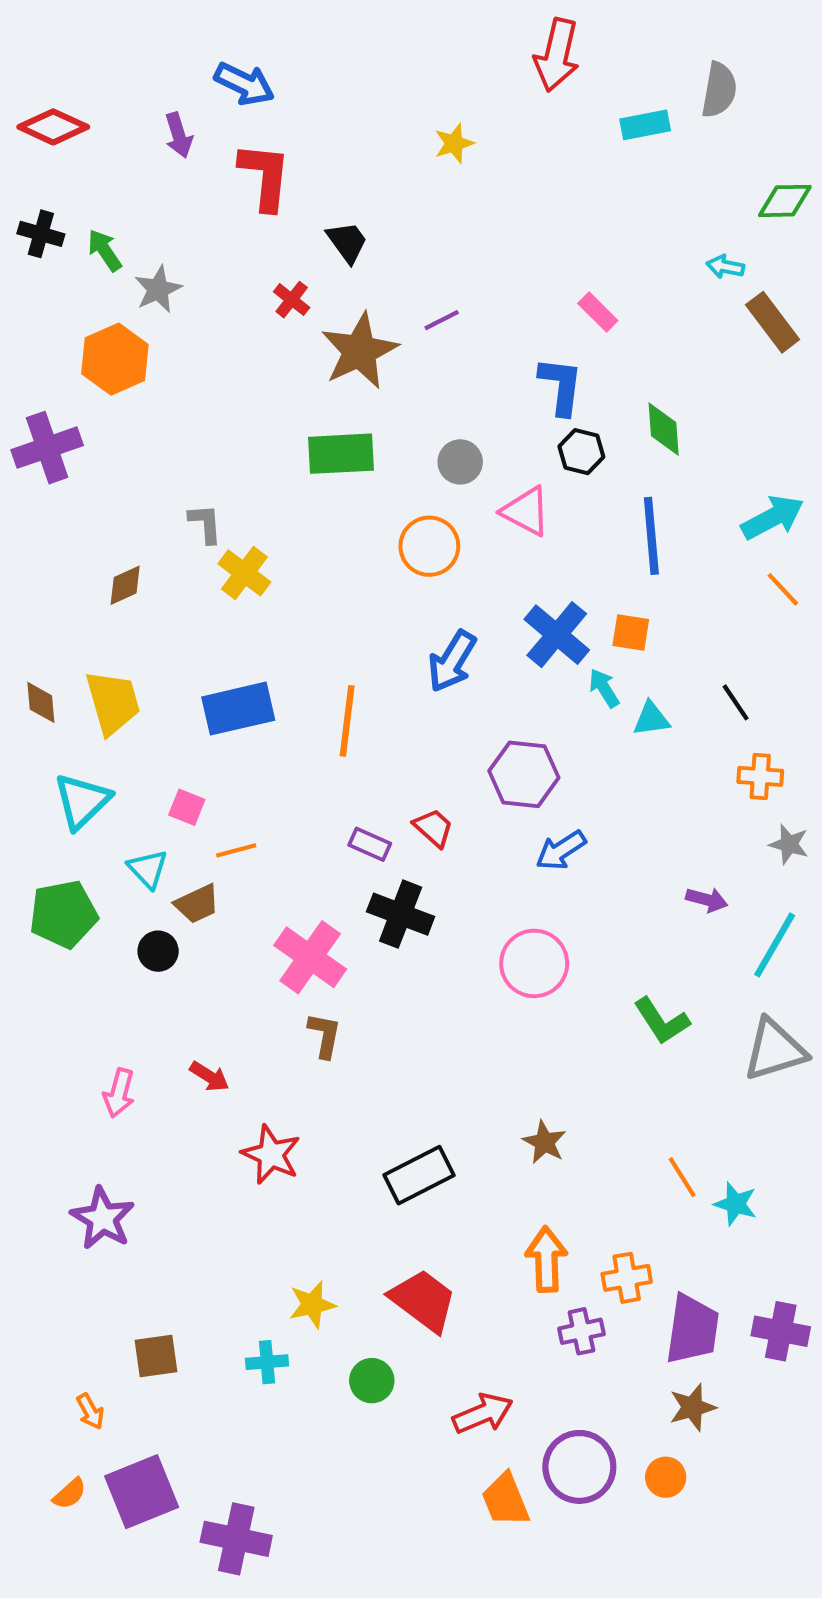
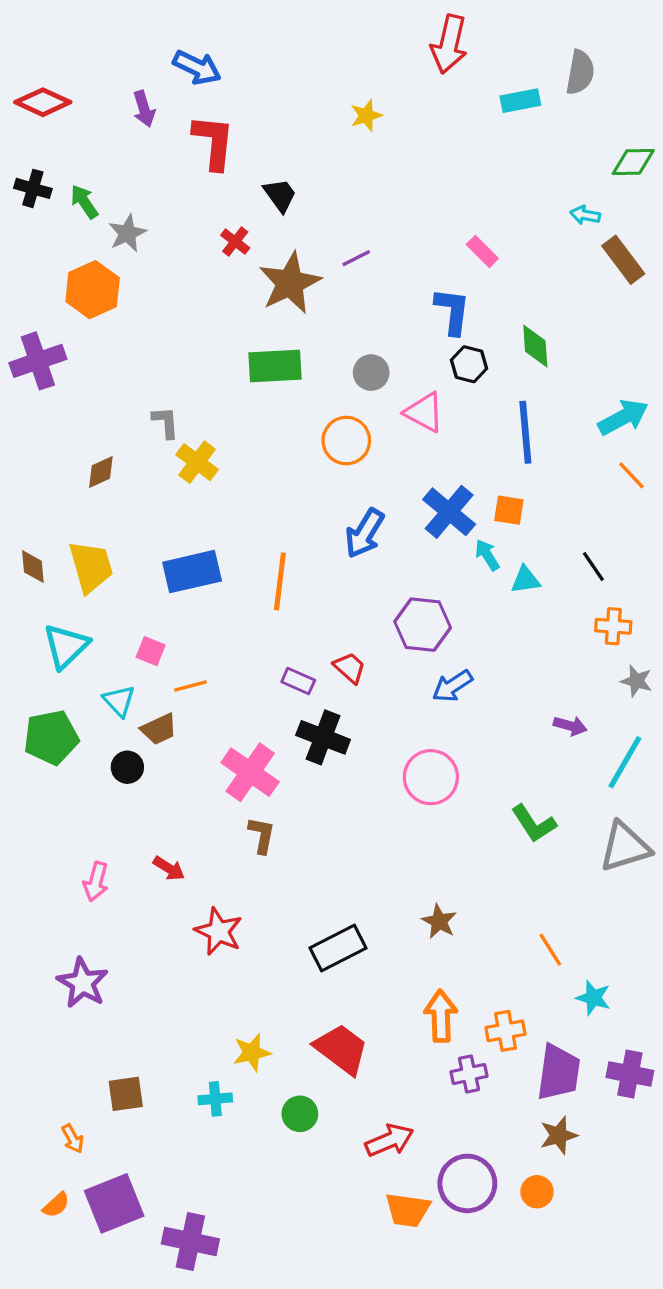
cyan star: (736, 1204) -> (593, 998), moved
orange trapezoid: (505, 1500) -> (408, 1210), turned -60

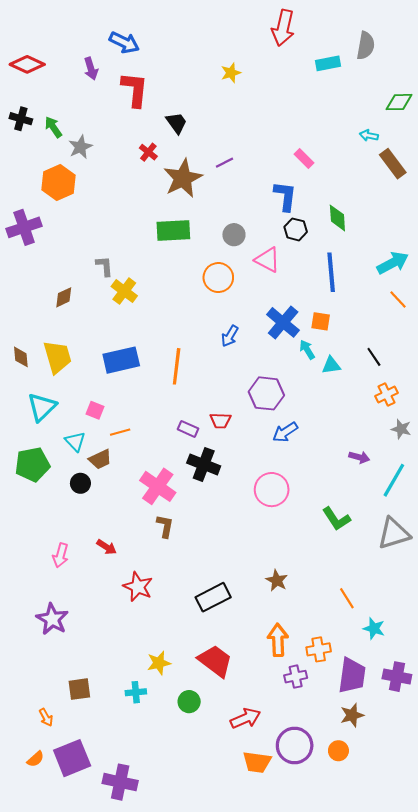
blue arrow: (365, 533) -> (230, 336), size x0.7
orange cross: (613, 626) -> (386, 395), turned -30
red trapezoid: (350, 668) -> (220, 421), turned 140

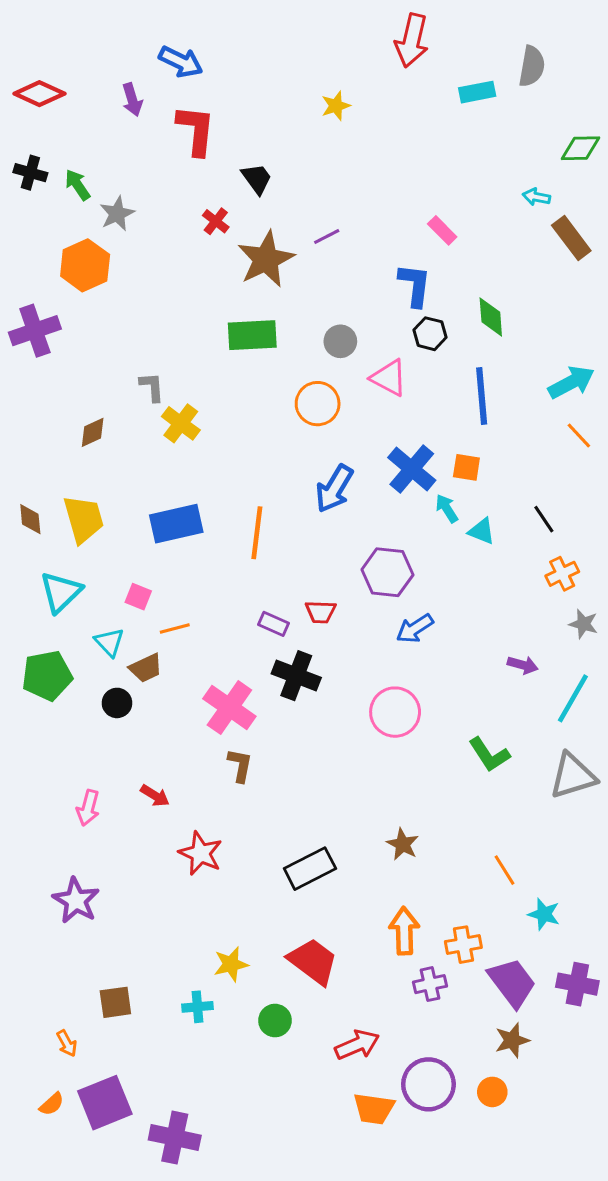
blue arrow: (230, 336) -> (334, 489), size x1.5
cyan triangle: (331, 365) -> (482, 531), turned 30
purple trapezoid: (352, 676) -> (512, 983), turned -45

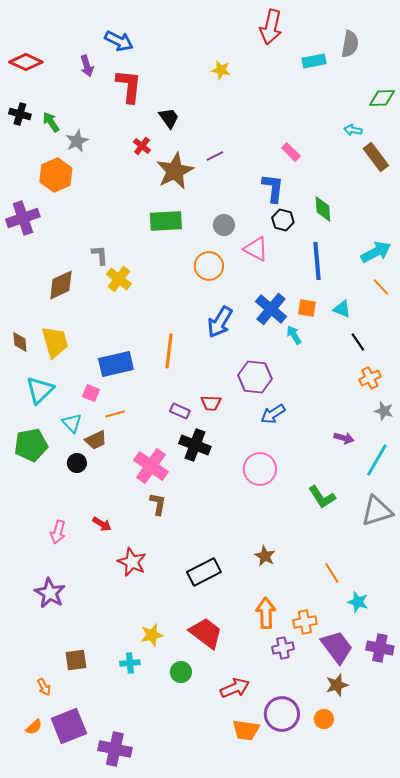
yellow star: (336, 106) -> (221, 70), turned 30
brown diamond: (93, 432) -> (61, 285), size x1.5
blue rectangle: (176, 524) -> (116, 364), moved
cyan triangle: (482, 531) -> (342, 309), moved

